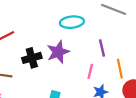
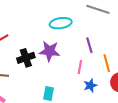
purple star: (58, 52) -> (50, 51), turned 30

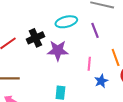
purple line: (89, 45) -> (95, 30), moved
black cross: (26, 58) -> (35, 38), moved

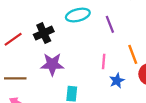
purple star: (58, 51) -> (52, 64), moved

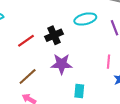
brown line: (15, 78) -> (28, 77), turned -42

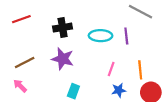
cyan ellipse: (85, 19) -> (100, 36), moved
red line: (26, 41) -> (21, 19), moved

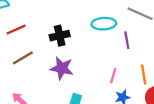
cyan ellipse: (100, 36) -> (104, 24), moved
brown line: (25, 63) -> (23, 58), moved

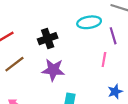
pink line: (113, 76) -> (104, 60), moved

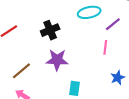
purple line: (113, 36) -> (113, 24), turned 70
brown line: (14, 64) -> (21, 71), moved

